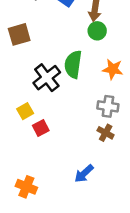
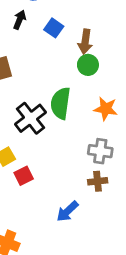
brown cross: (106, 133) -> (98, 181), turned -35
blue arrow: (84, 174) -> (67, 211), moved

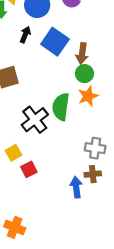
blue square: (54, 28) -> (55, 42), size x1.6
orange star: (106, 109) -> (88, 96), moved, turned -30
blue arrow: (67, 211) -> (76, 187), moved, turned 126

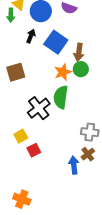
orange star: (88, 96) -> (63, 72), moved
brown cross: (93, 174) -> (88, 154), turned -32

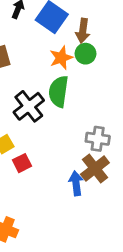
brown cross: (88, 154) -> (95, 168), size x1.5

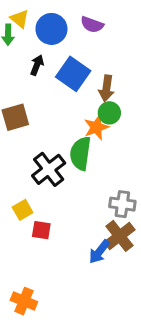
orange star: (61, 58) -> (96, 127), moved
red square: (22, 163) -> (41, 230), turned 36
blue arrow: (76, 183) -> (99, 252), turned -135

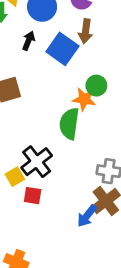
brown arrow: (106, 88) -> (86, 31), moved
orange star: (96, 127) -> (84, 99), turned 30
black cross: (49, 169) -> (37, 162), moved

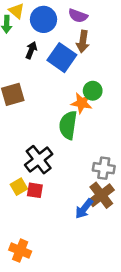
yellow square: (15, 177) -> (19, 187), moved

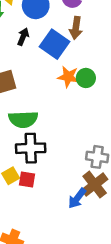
orange star: (82, 103) -> (68, 77), moved
green semicircle: (68, 125) -> (23, 119), moved, turned -100
black cross: (39, 160) -> (31, 148), turned 36

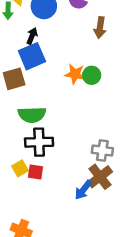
brown arrow: (76, 28) -> (100, 28), moved
blue square: (55, 44) -> (32, 56), moved, turned 32

